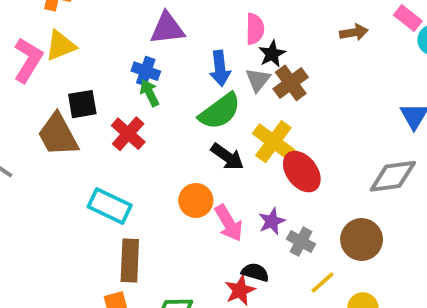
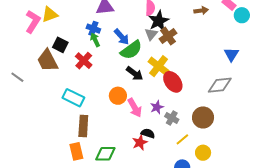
black star: (272, 54) -> (159, 21), size x1.5
blue arrow: (220, 68) -> (122, 37), moved, turned -36
black square: (82, 104) -> (60, 45), turned 35

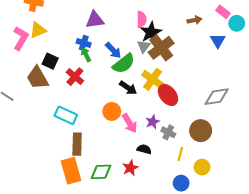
brown cross: (168, 36) -> (161, 48), size x1.4
blue triangle: (231, 54) -> (218, 41), moved
yellow line: (182, 139) -> (180, 154), turned -32
red star: (140, 143) -> (130, 168), moved
orange rectangle: (76, 151) -> (71, 171), size x1.4

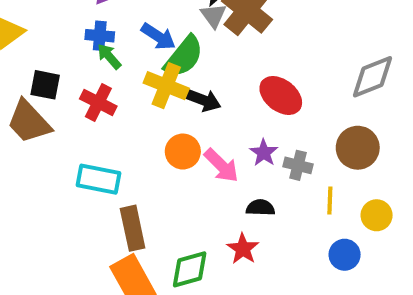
yellow cross: (153, 79) -> (166, 86), moved

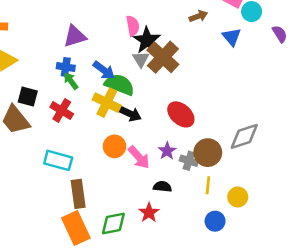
green semicircle: (184, 57) -> (120, 85), turned -112
gray diamond: (373, 77) -> (244, 136), moved
brown circle: (358, 148) -> (208, 153), moved

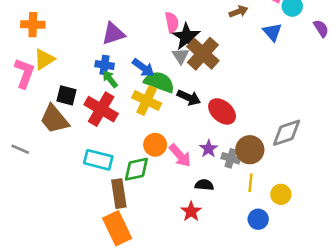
red cross: (62, 110) -> (101, 109), size x1.4
black arrow: (130, 114) -> (189, 98), moved
green diamond: (113, 224) -> (136, 169), moved

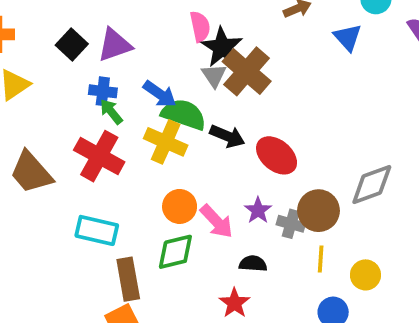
black square: (67, 95) -> (72, 44), moved, turned 30
green diamond: (136, 169) -> (175, 252), moved

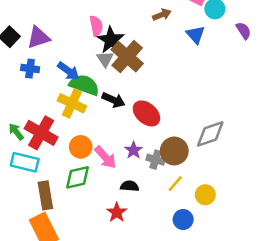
green arrow: (111, 112) -> (16, 132), moved
red cross: (99, 156) -> (41, 133), moved
yellow line: (321, 259) -> (175, 184), turned 36

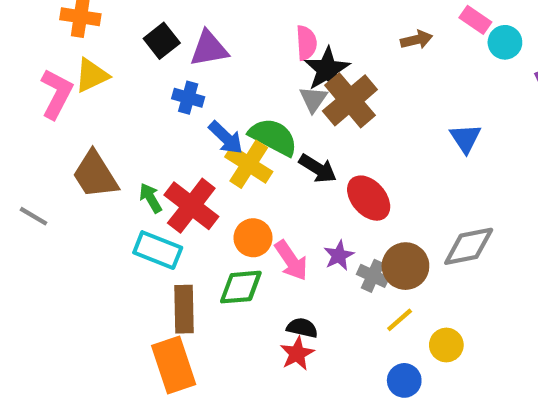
blue triangle: (195, 35) -> (465, 138), moved
blue arrow: (68, 71) -> (226, 138), moved
black semicircle: (130, 186) -> (302, 328), moved

